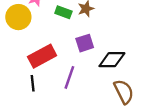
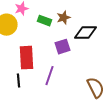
red rectangle: (42, 56) -> (27, 58), turned -65
black diamond: (112, 60) -> (86, 33), moved

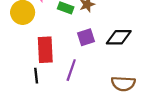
black diamond: (86, 33) -> (119, 37), moved
brown semicircle: (96, 88) -> (123, 84), turned 120

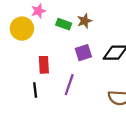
red rectangle: (45, 50) -> (44, 65), size x0.7

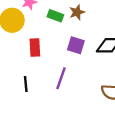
purple square: (83, 53) -> (76, 45), turned 35
red rectangle: (44, 65) -> (35, 48), moved

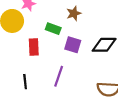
green rectangle: (55, 16) -> (53, 29), moved

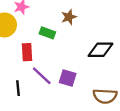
purple square: (73, 45) -> (68, 78), moved
purple line: (59, 76) -> (42, 76), moved, turned -66

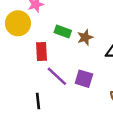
brown star: (69, 17) -> (85, 37), moved
black line: (18, 88) -> (38, 101), moved

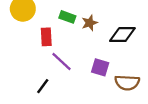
purple square: (84, 79) -> (100, 67), moved
black line: (38, 101) -> (43, 86), turned 42

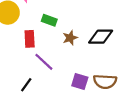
brown star: (90, 23) -> (70, 38), moved
purple square: (100, 67) -> (80, 82), moved

